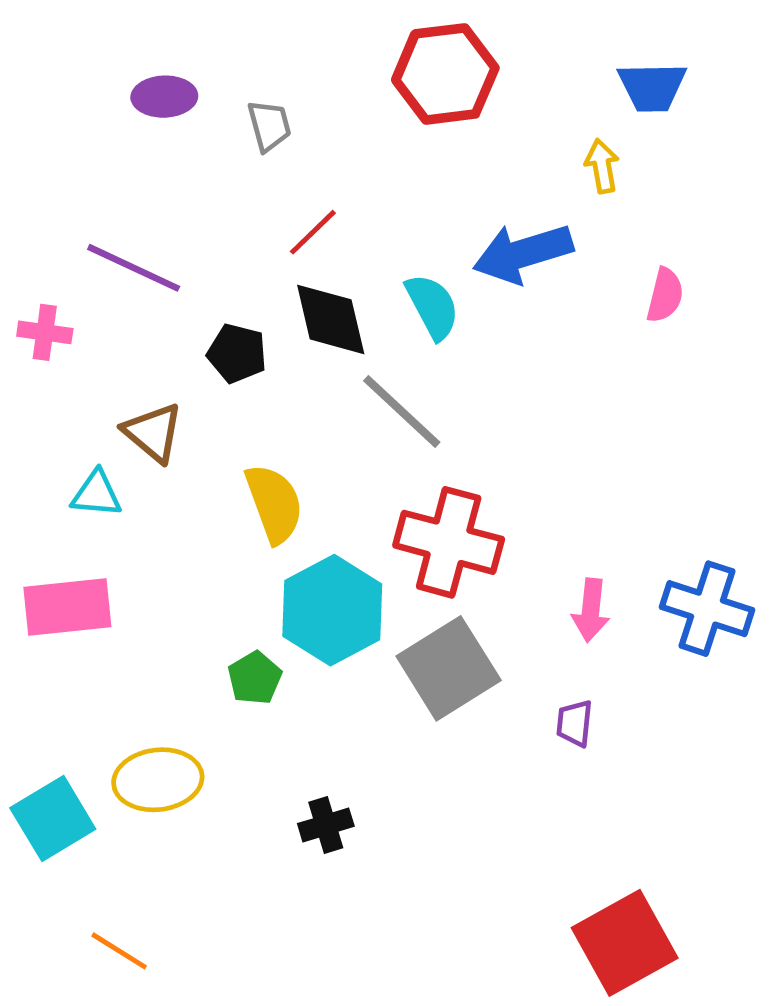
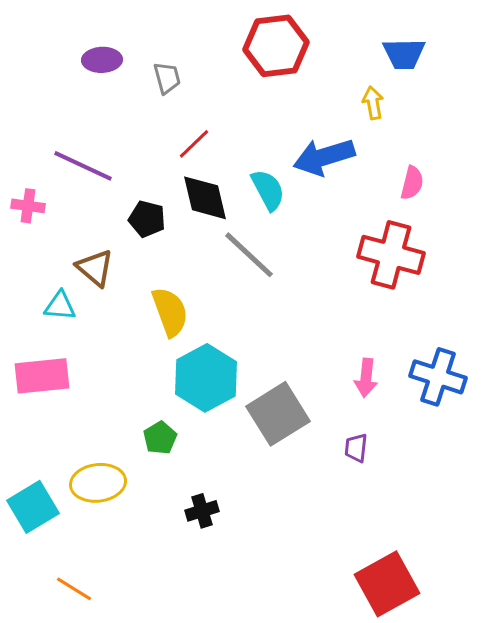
red cross: (449, 542) -> (391, 255), moved
green pentagon: (255, 678) -> (160, 438), moved

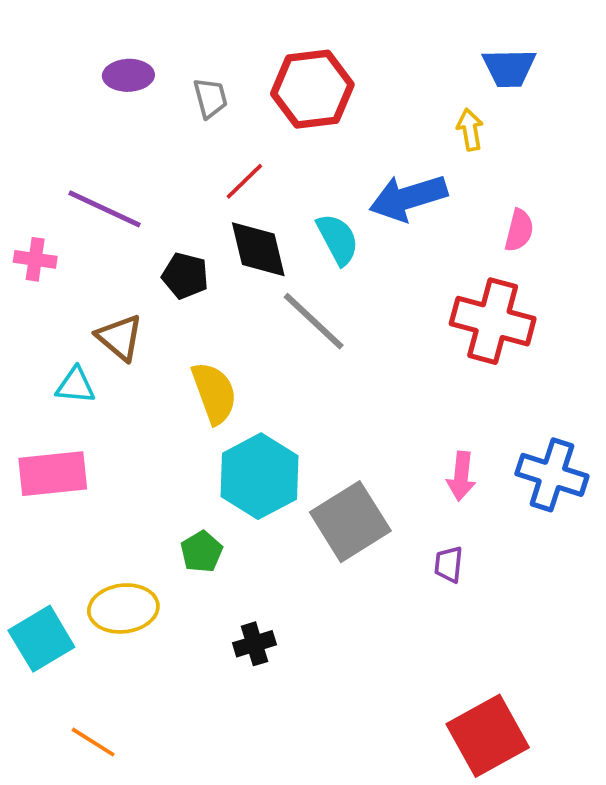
red hexagon: (276, 46) -> (312, 89), moved

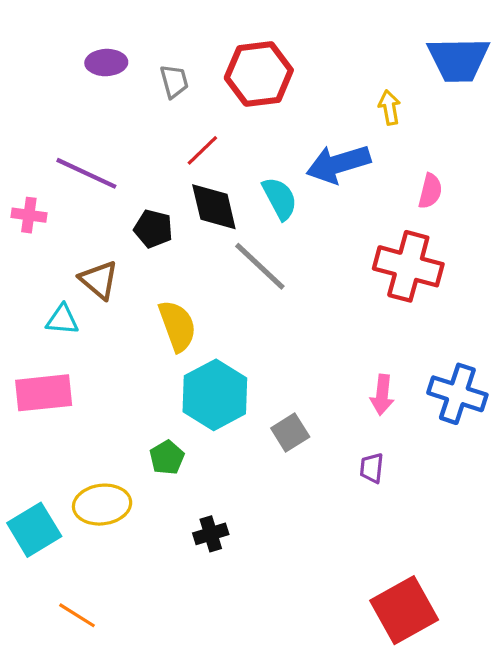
blue trapezoid: (509, 68) -> (458, 59), moved, size x1.4
gray square: (350, 522) -> (290, 432), size x0.6

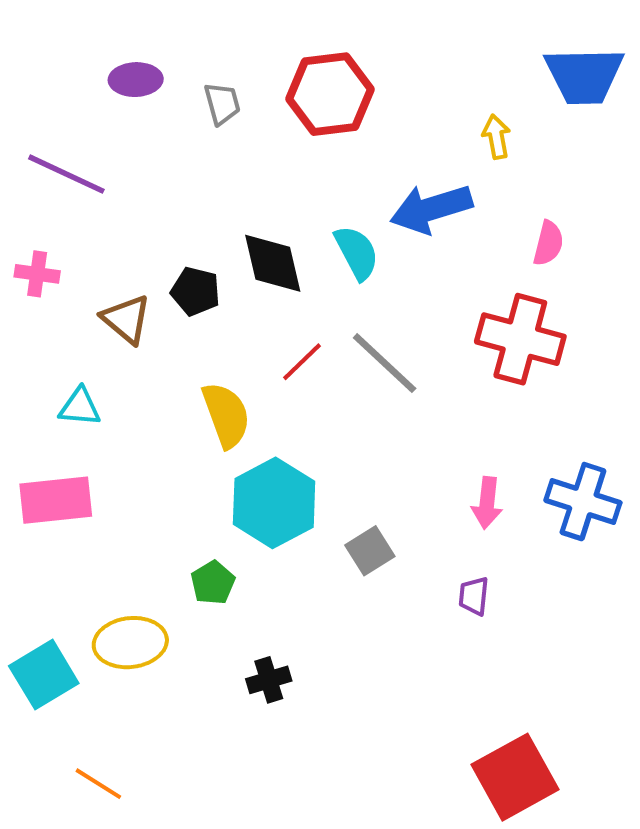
red line: (202, 150) -> (302, 362), moved
purple line: (86, 173) -> (66, 174), moved
gray line: (260, 266) -> (385, 363), moved
brown triangle: (99, 280) -> (126, 319), moved

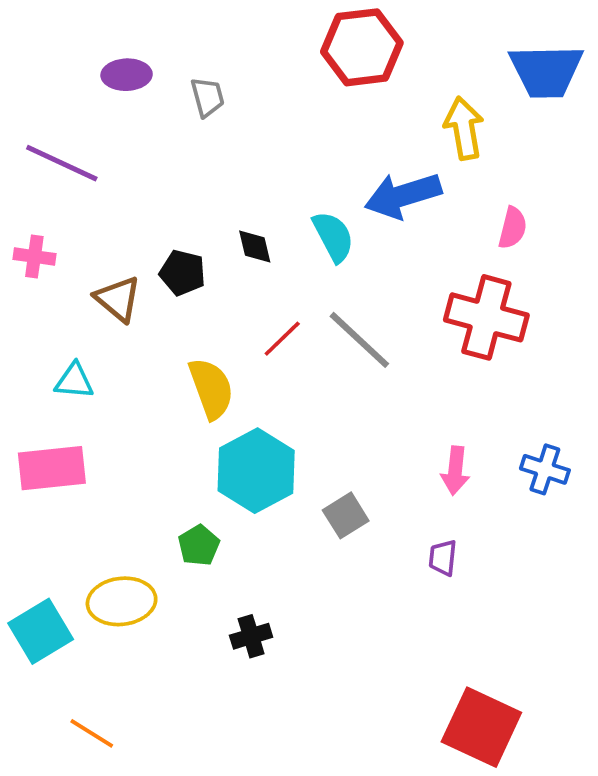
red hexagon: (330, 94) -> (362, 47), moved
yellow arrow: (496, 137) -> (464, 128), size x1.5
black diamond: (273, 263) -> (255, 247), size x0.6
blue cross: (583, 502) -> (545, 469), size x0.7
red square: (515, 777) -> (481, 727), turned -36

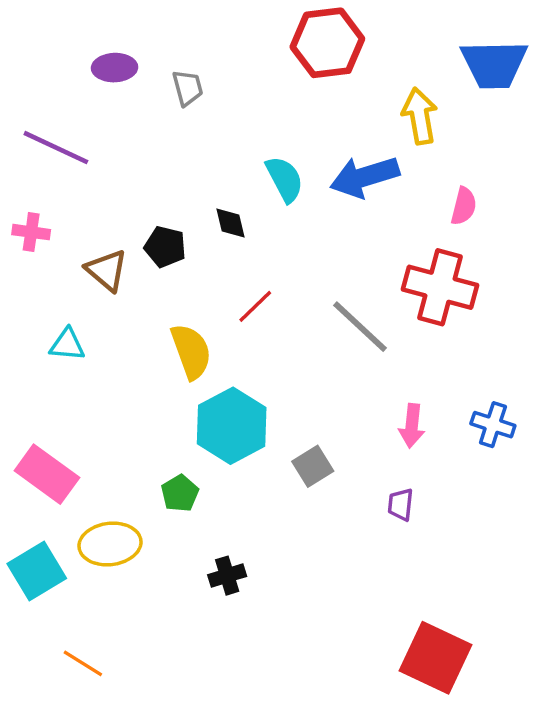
cyan semicircle: (333, 237) -> (285, 179), moved
gray line: (359, 340) -> (360, 327), moved
pink rectangle: (52, 468) -> (47, 474), moved, turned 42

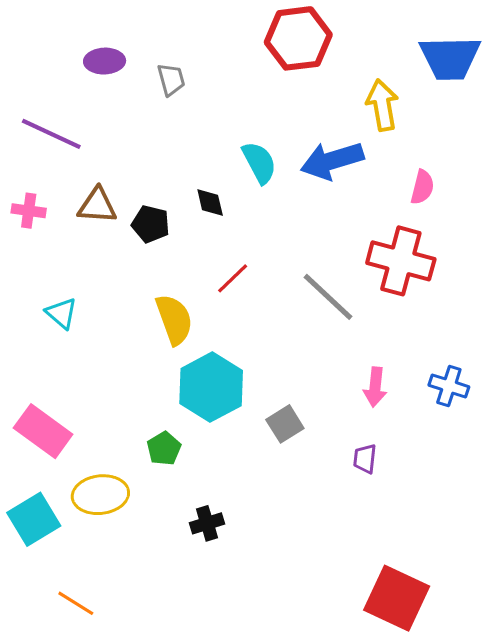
brown triangle: (107, 270) -> (97, 206), moved, turned -36
cyan triangle: (67, 345) -> (61, 313), turned 36

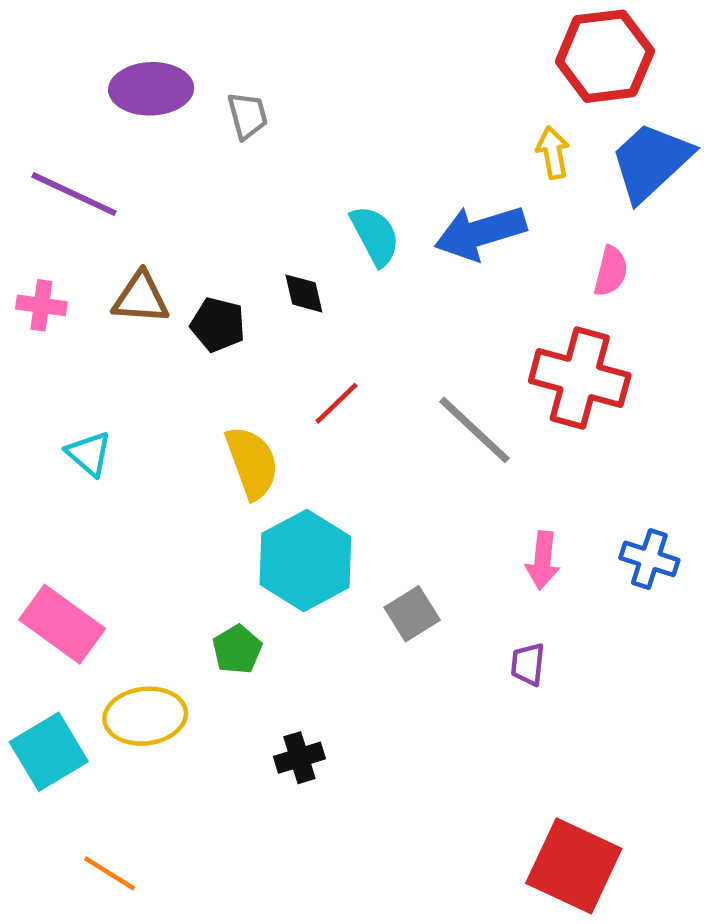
red hexagon: (298, 38) -> (605, 56), moved
blue trapezoid: (450, 58) -> (651, 161), moved, turned 138
purple ellipse: (105, 61) -> (151, 89), size x1.4
yellow arrow: (382, 105) -> (553, 153), size x0.7

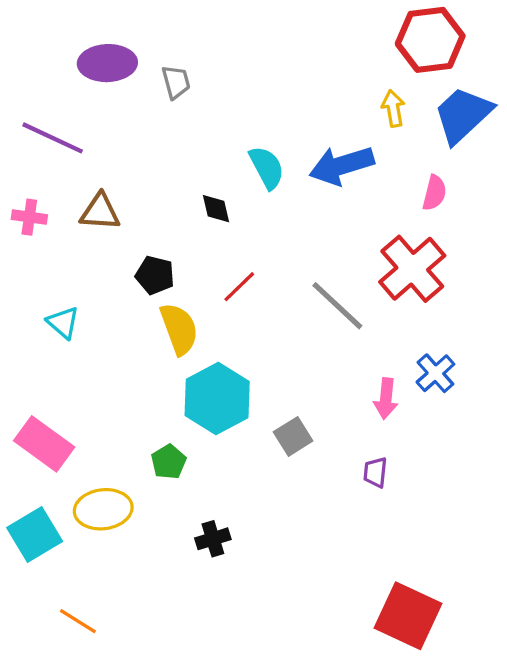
black pentagon: (218, 325) -> (155, 275), moved
red cross: (580, 378) -> (412, 269), turned 34
blue cross: (649, 559) -> (435, 373), moved, turned 30

